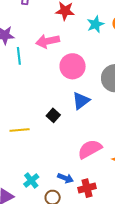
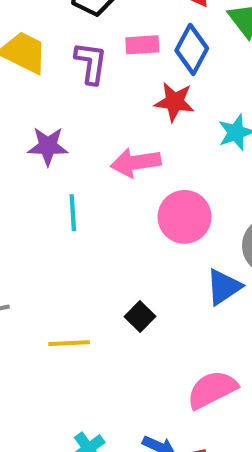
cyan line: (19, 56) -> (73, 213), moved
blue triangle: (81, 101) -> (224, 287), moved

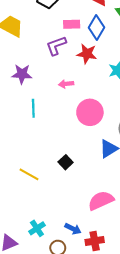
purple L-shape: (91, 63) -> (56, 46), moved, turned -120
pink arrow: (136, 163) -> (66, 84), size x0.6
yellow line: (69, 343) -> (29, 174), turned 30

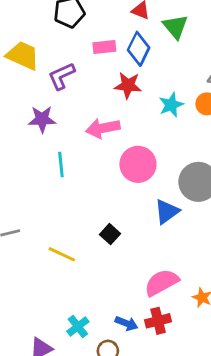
purple L-shape: (56, 46) -> (61, 76), moved
pink arrow: (66, 84) -> (103, 128), size x1.6
red cross: (95, 241) -> (158, 321), moved

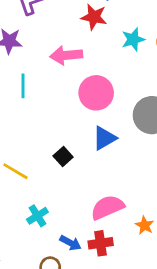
blue triangle: (167, 212) -> (104, 138), moved
cyan cross: (78, 326) -> (37, 216), moved

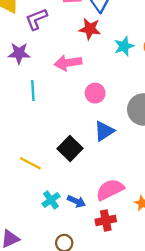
pink circle: (96, 93) -> (95, 93), size x0.7
black square: (63, 156) -> (70, 149), size x1.5
blue arrow: (70, 243) -> (76, 201), moved

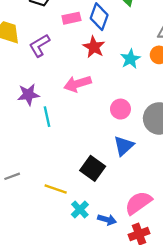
red star: (90, 29) -> (94, 47), turned 30
purple star: (19, 53) -> (28, 95), moved
pink circle: (95, 93) -> (120, 109), moved
cyan cross: (51, 200) -> (80, 210), moved

